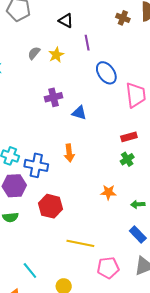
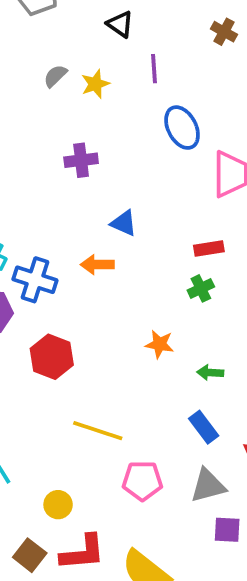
blue triangle: (79, 113) -> (124, 223), moved
orange arrow: (69, 153) -> (97, 265), turned 90

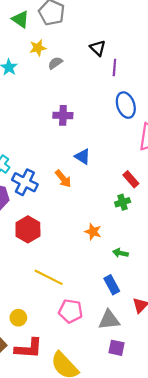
black triangle: (120, 24) -> (98, 48), moved
yellow star: (95, 84) -> (38, 48), moved
red rectangle: (209, 248) -> (131, 179), turned 49
orange arrow: (97, 265) -> (63, 179), turned -138

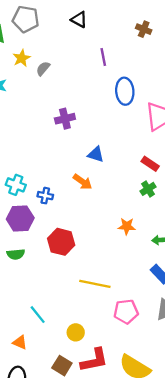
black triangle: (98, 48) -> (79, 20), moved
blue ellipse: (126, 105) -> (125, 91), turned 30
blue cross: (25, 182) -> (45, 196), size x0.6

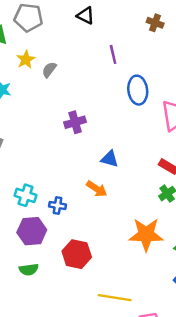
orange star: (127, 226) -> (146, 234), size x1.8

